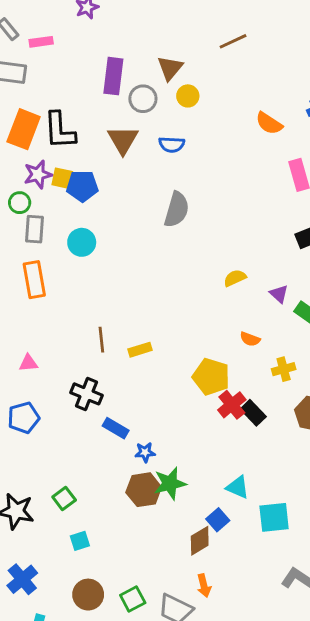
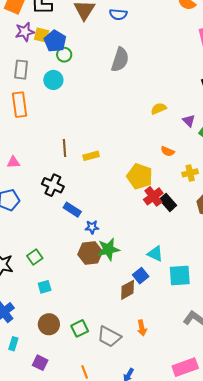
blue pentagon: (82, 186) -> (55, 41), turned 30
green circle: (20, 203) -> (64, 55), moved
orange arrow: (204, 586) -> (142, 328), moved

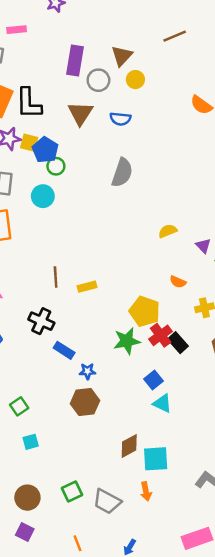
green star: (108, 249) -> (127, 341), moved
cyan square: (180, 275) -> (156, 459), moved
blue square: (141, 276) -> (153, 380), moved
brown circle: (49, 324) -> (27, 498), moved

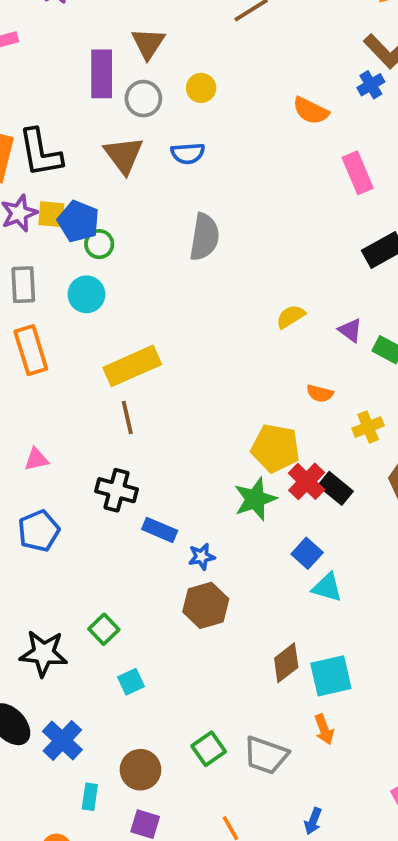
brown triangle: (122, 56) -> (148, 43), moved
yellow rectangle: (87, 287) -> (132, 366), moved, size x1.8

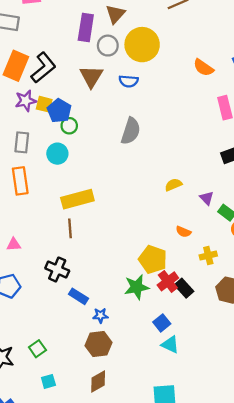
yellow circle: (201, 88) -> (142, 45), size x2.0
black L-shape: (40, 153) -> (43, 68), turned -128
brown diamond: (286, 663) -> (98, 382), moved

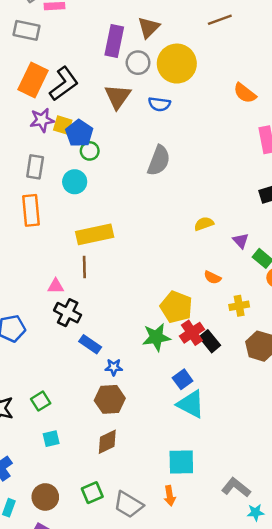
pink triangle: (14, 244) -> (56, 286), moved
cyan triangle: (170, 345) -> (191, 404), size x1.4

